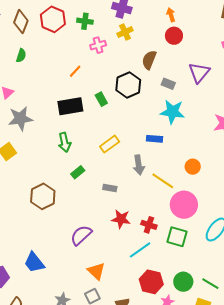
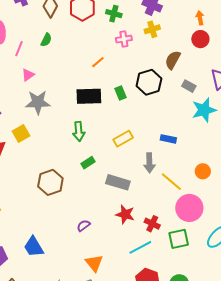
cyan star: (172, 112) -> (204, 110), moved, turned -30
gray rectangle: (110, 188) -> (118, 182), size x1.6
purple semicircle: (81, 235) -> (84, 226), size x0.6
green square: (177, 237) -> (179, 239), turned -35

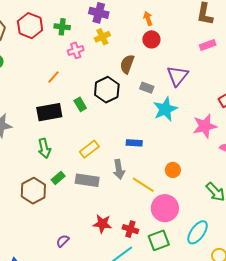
brown hexagon: (50, 182) -> (33, 191), moved
gray rectangle: (118, 182) -> (87, 180), moved

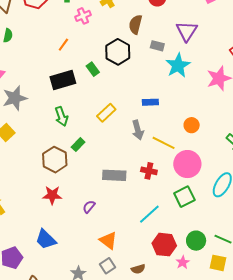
gray rectangle: (87, 180) -> (114, 175), moved
red star: (102, 224) -> (52, 195), moved
red cross: (130, 229) -> (149, 171), moved

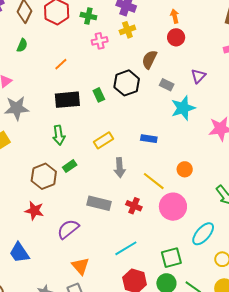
purple triangle: (187, 31) -> (198, 76), size x0.7
orange line: (63, 45) -> (61, 64), moved
gray arrow: (138, 130) -> (120, 168), moved
green square: (184, 197) -> (171, 258), moved
purple semicircle: (89, 207) -> (68, 229), size x1.6

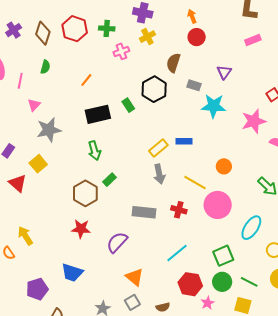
cyan star: (183, 108) -> (214, 106), turned 30
yellow rectangle: (104, 140) -> (158, 148), moved
blue trapezoid: (19, 253) -> (72, 273), turned -30

